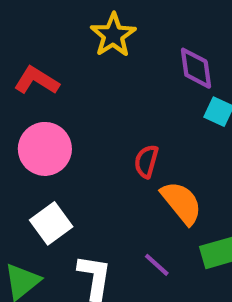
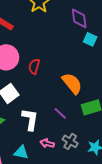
red semicircle: (146, 161) -> (34, 66), moved

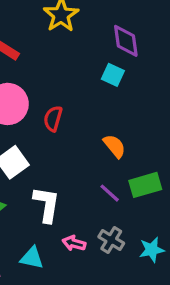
cyan square: (90, 39) -> (113, 75), moved
orange semicircle: (72, 83) -> (114, 146), size x0.7
purple line: (60, 113) -> (110, 193), moved

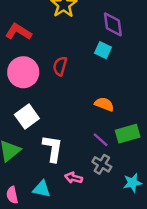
red semicircle: (53, 119) -> (60, 66), moved
orange semicircle: (114, 146) -> (104, 104), turned -30
gray cross: (111, 240) -> (102, 164), moved

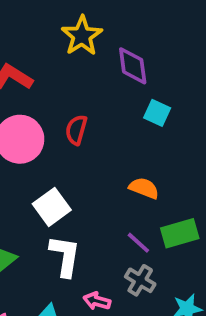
purple diamond: (113, 24) -> (133, 66), moved
cyan square: (103, 50) -> (157, 113), moved
white square: (27, 116) -> (52, 207), moved

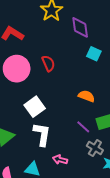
red semicircle: (76, 130) -> (48, 63), turned 140
gray cross: (140, 280) -> (95, 148), moved

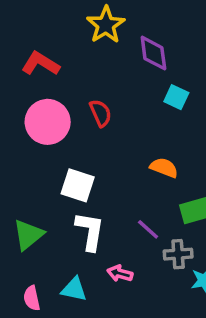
white square: (35, 107) -> (78, 185), turned -36
purple line: (83, 127) -> (148, 229), moved
gray cross: (95, 148) -> (178, 254), turned -35

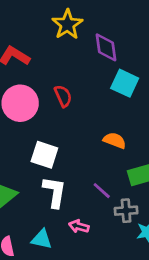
cyan square: (176, 97) -> (125, 83), size x1.4

